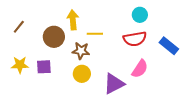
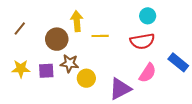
blue rectangle: (169, 46) -> (178, 62), moved
brown star: (81, 51) -> (69, 63), moved

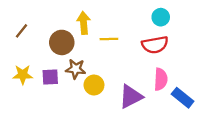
blue rectangle: (178, 62) -> (183, 98), moved
pink semicircle: (148, 73) -> (161, 79), turned -30

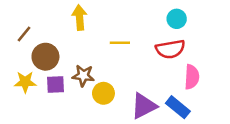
yellow arrow: (84, 23) -> (79, 18), moved
brown circle: (62, 42) -> (45, 57), moved
pink semicircle: (161, 79) -> (192, 77), moved
blue rectangle: (183, 98) -> (178, 107), moved

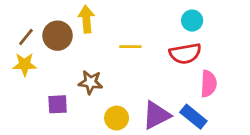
brown circle: (45, 57) -> (58, 36), moved
yellow star: (25, 82) -> (25, 64), moved
purple square: (56, 84) -> (58, 104), moved
yellow circle: (103, 93) -> (117, 118), moved

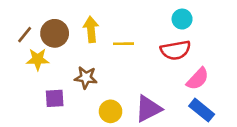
yellow arrow: (86, 19) -> (91, 29), moved
yellow star: (25, 64) -> (38, 59), moved
pink semicircle: (209, 84) -> (198, 79), turned 40
blue rectangle: (193, 117) -> (202, 110), moved

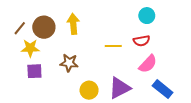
yellow line: (124, 44) -> (113, 46), moved
red semicircle: (176, 50) -> (142, 41), size x0.7
pink semicircle: (198, 79) -> (148, 64), moved
purple square: (55, 98) -> (34, 71), moved

